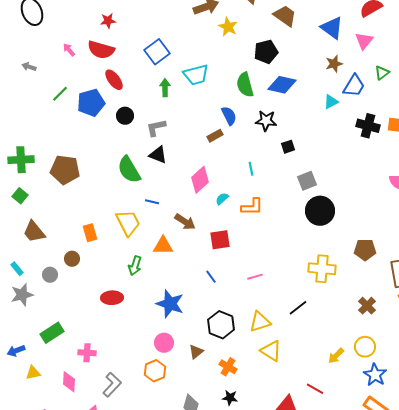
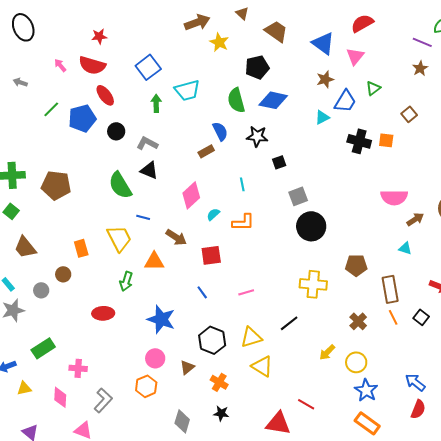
gray L-shape: (156, 128) -> (147, 143), turned 40
yellow arrow: (336, 356) -> (327, 352), moved

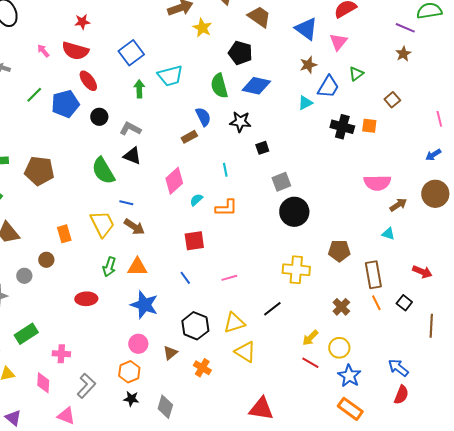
black pentagon: (257, 67) -> (240, 53), turned 30
brown arrow: (176, 237) -> (134, 227), moved
orange triangle: (154, 261) -> (137, 267), moved
red line: (306, 404) -> (310, 363), moved
black star: (221, 413) -> (131, 399), moved

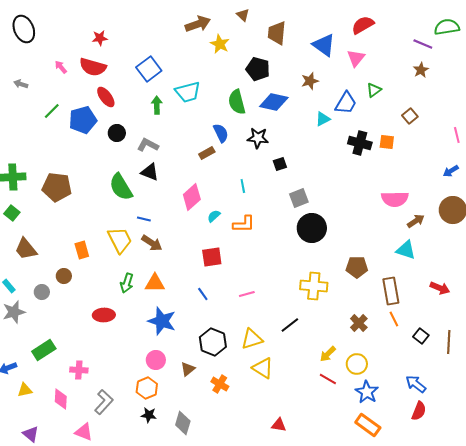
brown trapezoid: (259, 17) -> (277, 33), turned -120
brown star: (308, 65) -> (310, 81), moved
cyan triangle: (388, 234) -> (406, 250), size x1.5
black square: (404, 303) -> (421, 336), moved
red triangle: (261, 409) -> (279, 425), size x0.6

